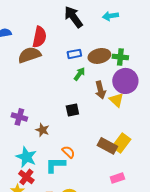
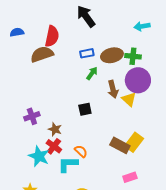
cyan arrow: (110, 16) -> (142, 26), moved
purple cross: (19, 117) -> (32, 116), turned -35
red cross: (26, 177) -> (54, 146), moved

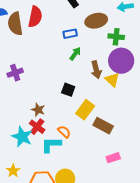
brown semicircle: (42, 54) -> (15, 24), moved, turned -80
brown ellipse: (112, 55) -> (96, 21), moved
black square: (85, 109) -> (68, 90), turned 32
purple cross: (32, 116) -> (15, 73), moved
yellow rectangle: (134, 142) -> (85, 110), moved

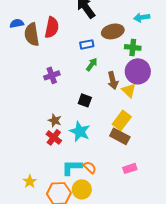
purple cross: (15, 73) -> (52, 75), moved
yellow rectangle: (85, 110) -> (122, 120), moved
orange semicircle: (64, 132) -> (90, 167), moved
cyan star: (22, 137) -> (80, 131), moved
cyan L-shape: (51, 145) -> (72, 167), moved

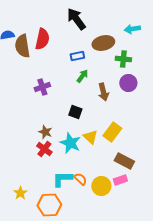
purple circle: (138, 71) -> (128, 83), size x0.7
yellow triangle: (129, 90) -> (90, 137), moved
brown rectangle: (120, 136) -> (124, 161), moved
yellow circle: (82, 189) -> (101, 186), moved

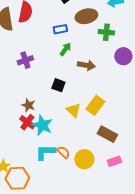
purple circle: (128, 83) -> (123, 56), moved
brown arrow: (103, 92) -> (86, 65), turned -66
cyan star: (70, 143) -> (42, 125), moved
pink rectangle: (120, 180) -> (114, 161), moved
orange hexagon: (49, 205) -> (17, 178), moved

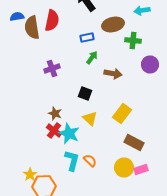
yellow triangle: (73, 110) -> (90, 118), moved
cyan L-shape: (45, 152) -> (72, 160), turned 105
yellow circle: (84, 159) -> (124, 168), moved

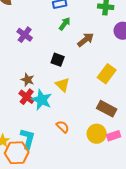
purple cross: (52, 68) -> (25, 35), turned -35
brown arrow: (113, 74) -> (86, 40), turned -48
yellow rectangle: (122, 114) -> (107, 74), moved
cyan L-shape: (72, 160) -> (28, 139), moved

